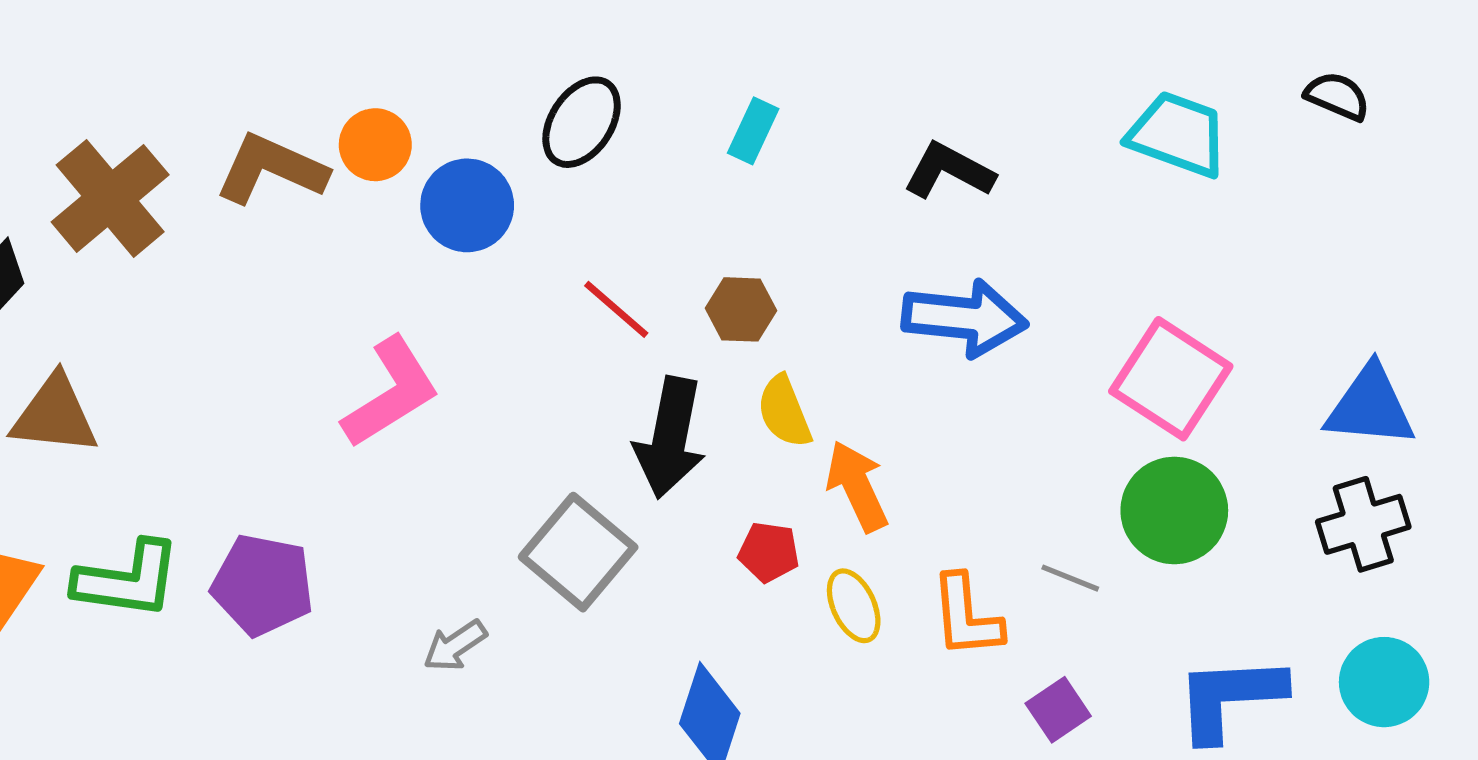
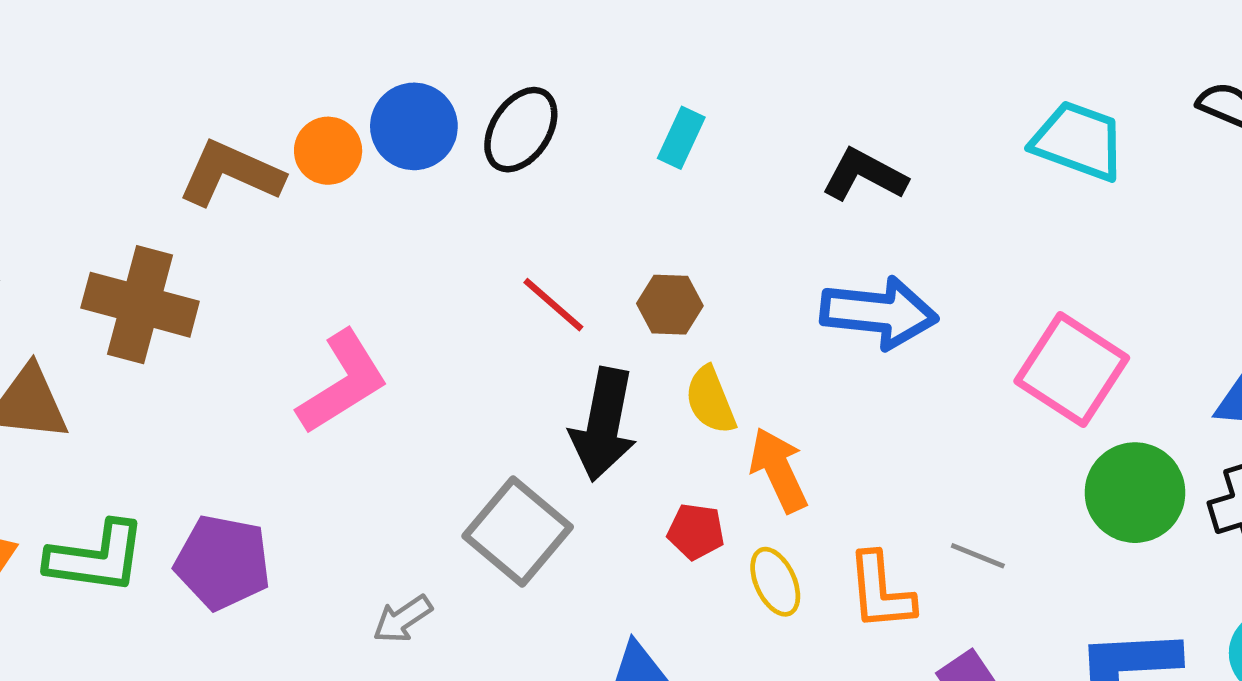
brown cross: (110, 198) -> (140, 305), moved, turned -35
blue circle: (467, 205) -> (414, 126), moved
green circle: (1174, 510) -> (1135, 493), moved

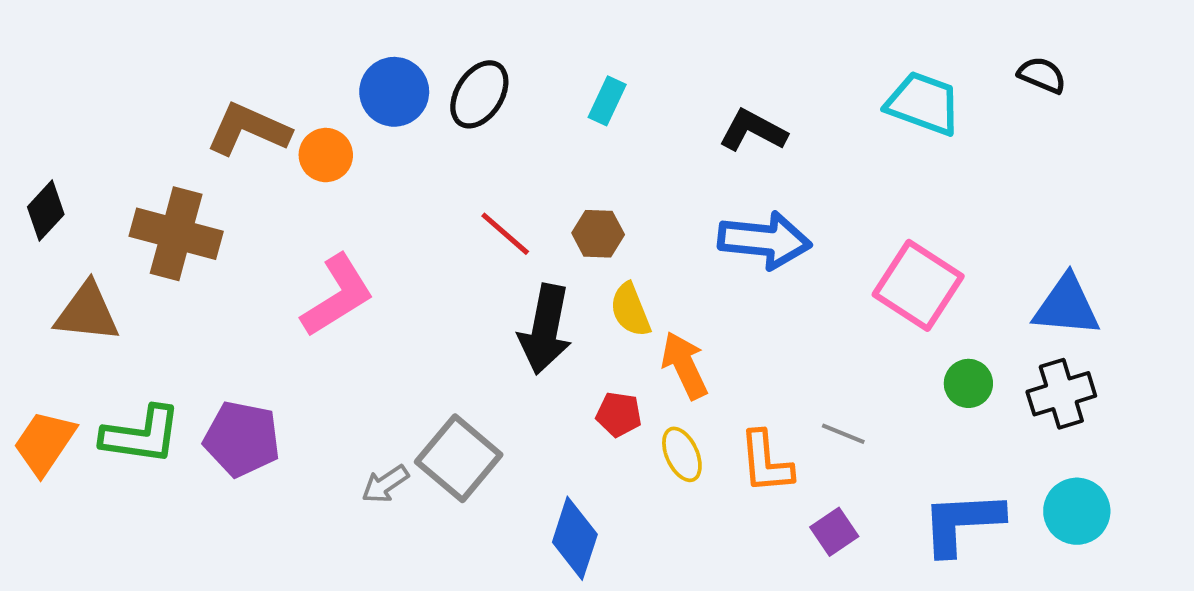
orange circle: (328, 151) -> (326, 155), moved
green circle: (1135, 493) -> (968, 383), size x0.6
gray square: (518, 531) -> (459, 458), moved

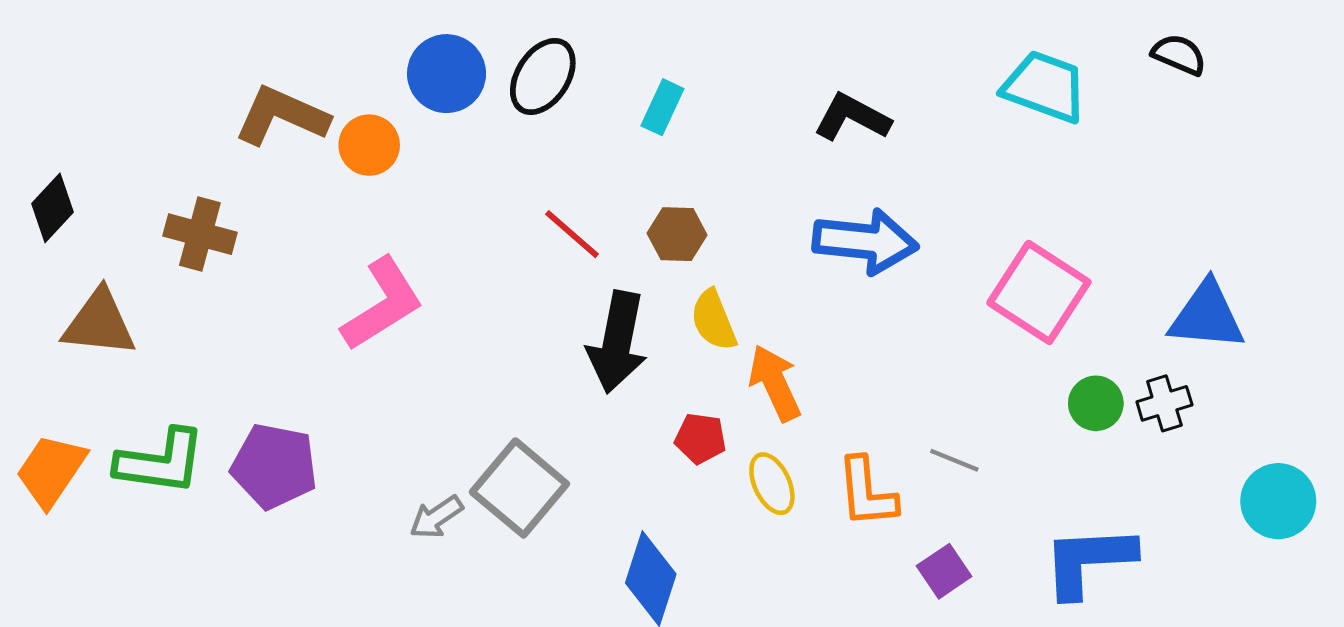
cyan rectangle: (607, 101) -> (662, 107), moved
brown cross: (176, 234) -> (200, 234), size x0.7
black cross: (1061, 394) -> (1164, 403), moved, size x0.7
cyan circle: (1077, 511) -> (1278, 501), moved

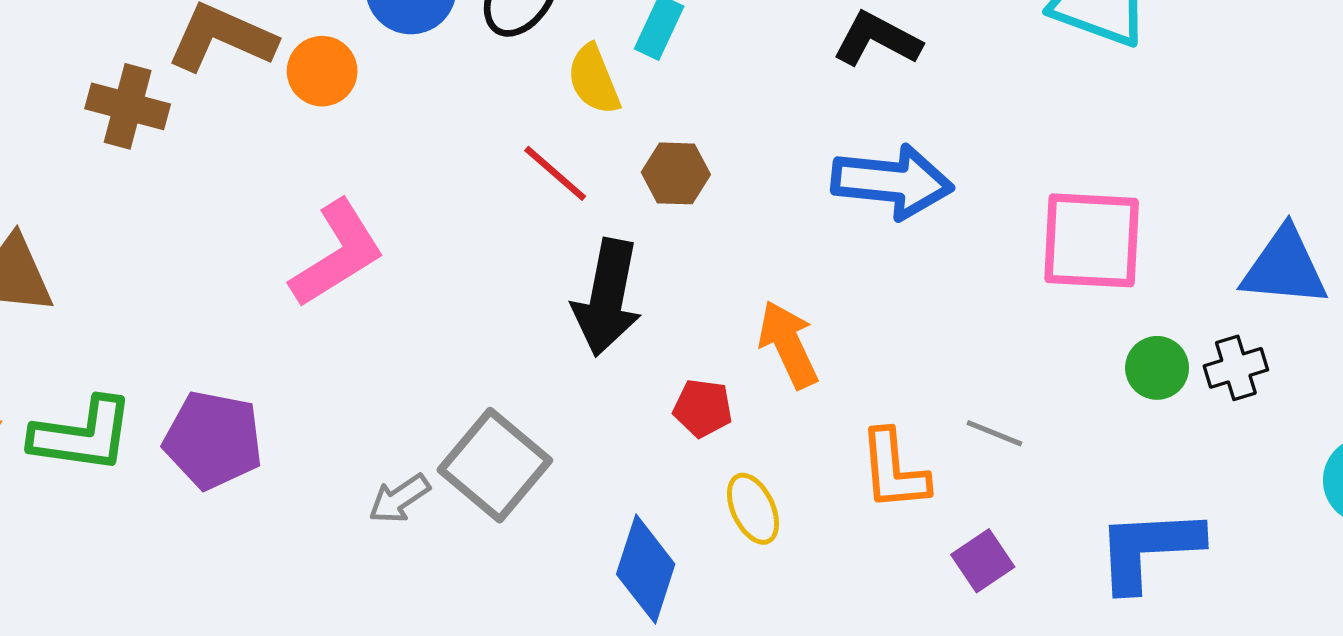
brown cross: (200, 234) -> (128, 106), moved
pink square: (1039, 292) -> (1092, 240), turned -30
yellow semicircle: (714, 320) -> (594, 80), moved
yellow ellipse: (772, 484) -> (753, 509), moved

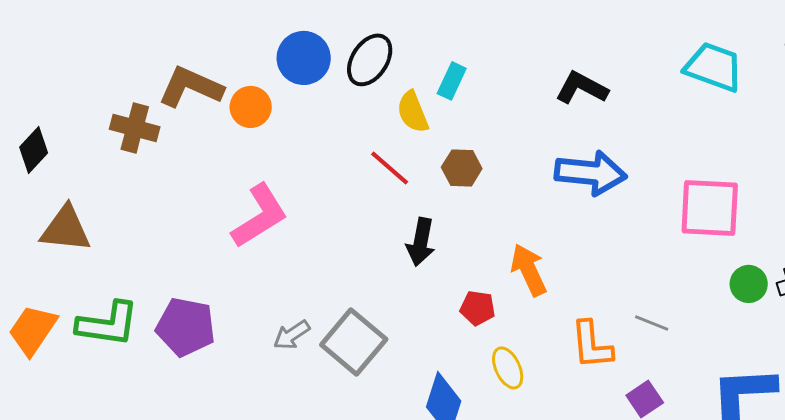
black arrow: (607, 297) -> (421, 242), size x0.7
gray arrow: (399, 499) -> (292, 335), moved

